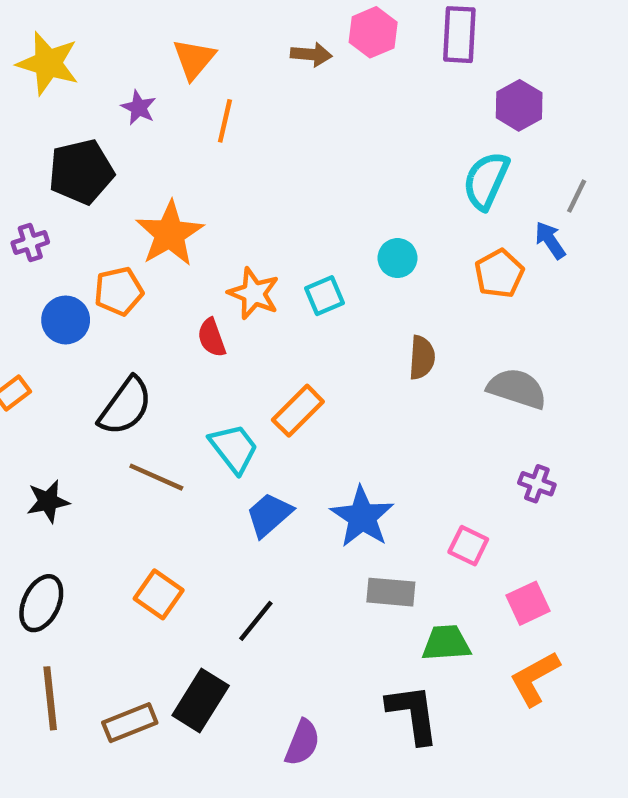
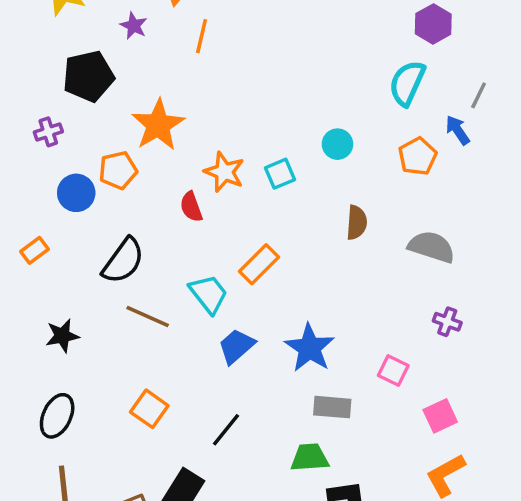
green trapezoid: (446, 643) -> (310, 458), moved

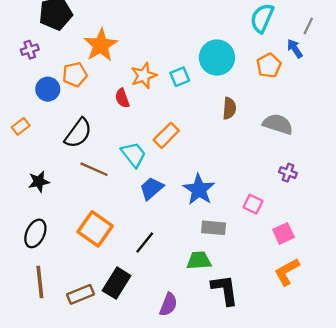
cyan circle: (337, 144) -> (217, 58), size x1.8
orange star: (224, 172) -> (144, 76), turned 30
orange square: (149, 409) -> (95, 229), size x1.4

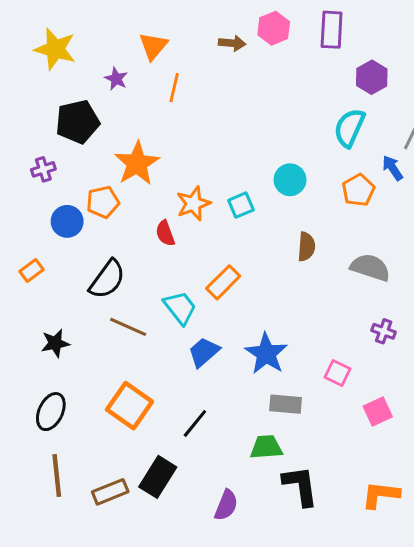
cyan circle: (217, 58) -> (290, 180), size x0.7
orange L-shape: (287, 272) -> (381, 495), moved, turned 36

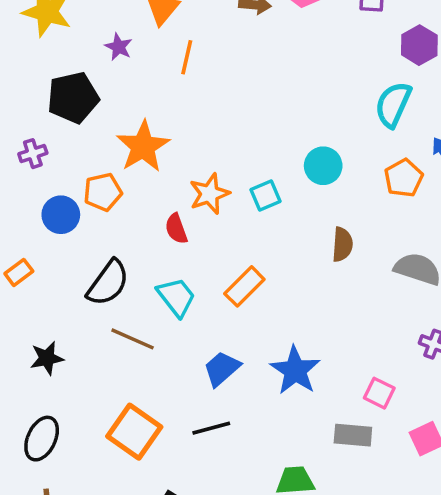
cyan trapezoid: (180, 308) -> (176, 297), moved
gray rectangle: (286, 404) -> (353, 435), moved
black line: (195, 423) -> (211, 428), moved, turned 36

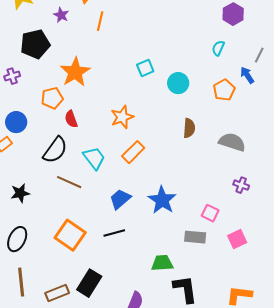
cyan semicircle: (393, 105) -> (218, 48), size x0.6
orange star: (209, 194) -> (122, 117), moved
cyan square: (265, 195) -> (145, 68), moved
blue circle: (61, 215) -> (16, 122), moved
red semicircle: (176, 229) -> (71, 119), moved

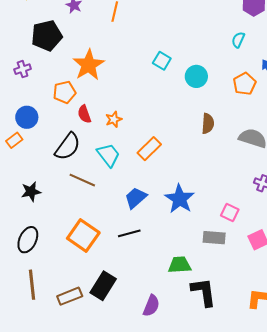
cyan square: (145, 68) -> (162, 61), turned -36
orange star: (122, 117) -> (114, 119), moved, size x0.7

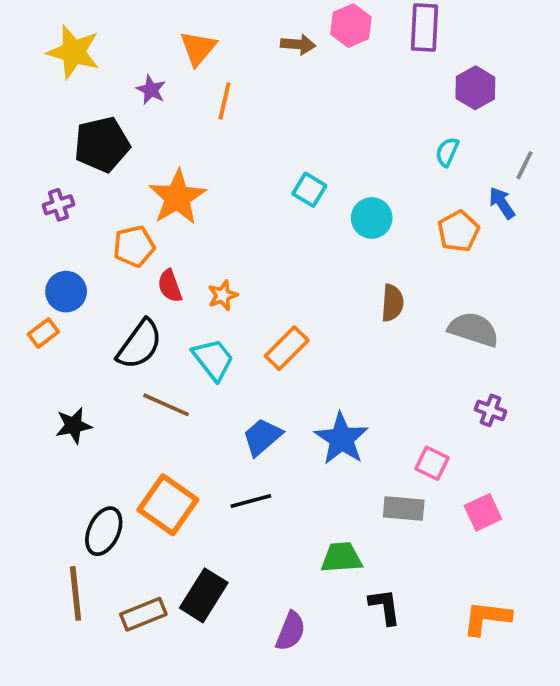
black ellipse: (28, 240) -> (104, 531), moved
black L-shape: (204, 292) -> (385, 607), size x0.7

